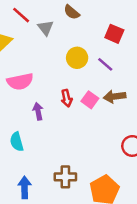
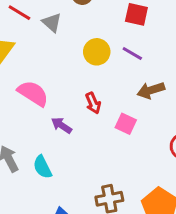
pink semicircle: (20, 81) -> (33, 93), turned -125
pink square: (90, 100) -> (126, 124), moved
purple arrow: (38, 111) -> (62, 125), turned -35

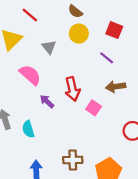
gray triangle: (52, 23) -> (49, 47), moved
yellow circle: (97, 52) -> (79, 34), moved
red arrow: (93, 103) -> (72, 89), size x1.5

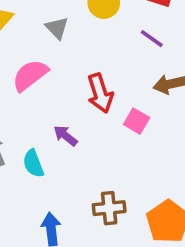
pink semicircle: (30, 75) -> (30, 75), turned -75
purple arrow: (47, 101) -> (65, 136), moved

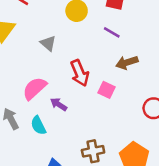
gray triangle: (57, 28) -> (48, 43), moved
pink semicircle: (30, 75) -> (35, 88), moved

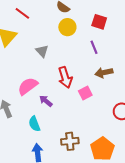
purple line: (112, 32) -> (94, 47), turned 32
pink square: (106, 90) -> (85, 93), turned 32
cyan semicircle: (38, 125) -> (34, 124), moved

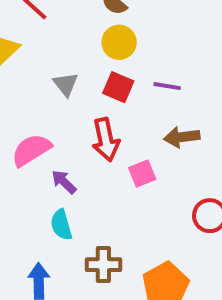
red square: (99, 22) -> (118, 87), moved
purple line: (94, 47) -> (167, 86), turned -64
cyan semicircle: (34, 124) -> (61, 225), moved

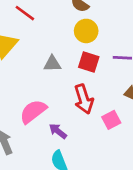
gray triangle: (66, 84) -> (52, 64), turned -48

